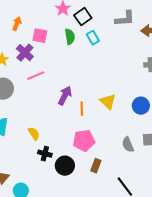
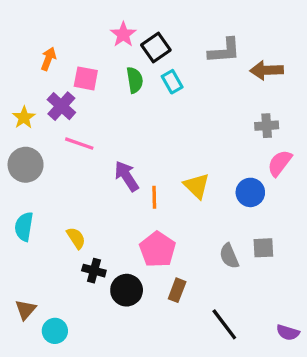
pink line: (36, 76) -> (79, 144), turned 42
purple arrow: (65, 96) -> (127, 176), turned -60
pink pentagon: (84, 141) -> (157, 249), turned -30

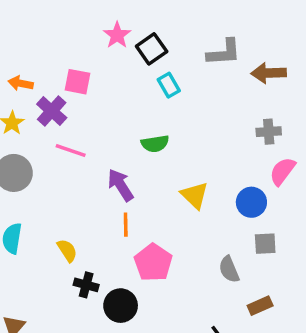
orange arrow: (48, 59) -> (21, 83), moved, turned -100
green semicircle: (135, 80) -> (155, 144), moved, turned 90
orange line: (154, 197) -> (126, 225), moved
gray square: (263, 248) -> (265, 244), moved
brown rectangle: (177, 290) -> (260, 306), moved, turned 45

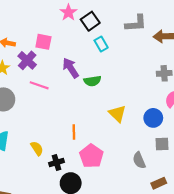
purple arrow: (121, 185) -> (71, 68), moved
black cross: (86, 285) -> (57, 163), moved, turned -32

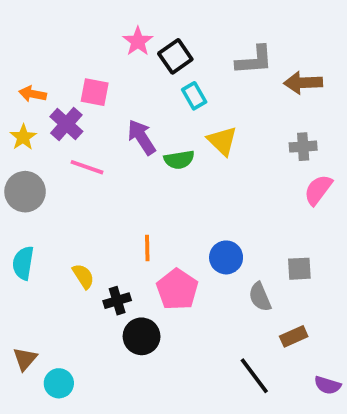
yellow triangle: (117, 114) -> (222, 141), moved
blue circle: (153, 118) -> (226, 257), moved

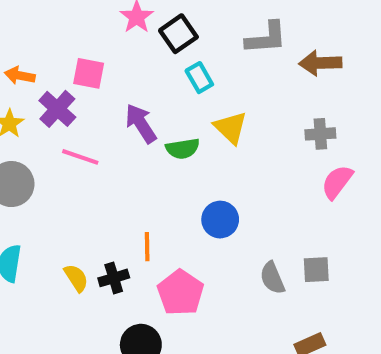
blue circle: (226, 257) -> (220, 220), moved
gray semicircle: (260, 297) -> (272, 278), moved
black cross: (117, 301) -> (114, 278), moved

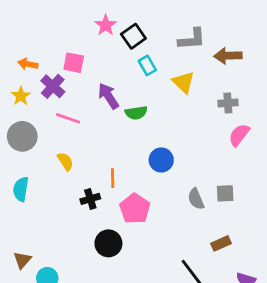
yellow triangle: (231, 128) -> (183, 82), moved
yellow semicircle: (76, 278) -> (65, 161), moved

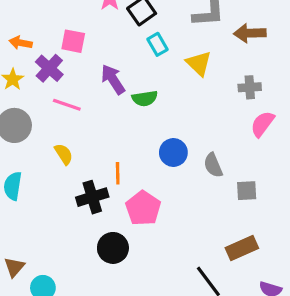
black cross: (90, 199) -> (92, 197), size x1.4
gray semicircle: (196, 199) -> (213, 165), moved
brown rectangle: (221, 243) -> (242, 248), size x1.4

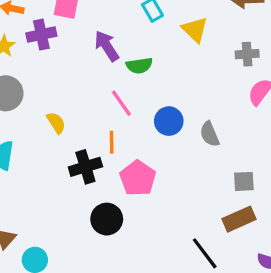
purple cross: (49, 68) -> (41, 35), turned 36
pink line: (67, 105) -> (121, 103), moved, turned 36
gray square: (247, 191) -> (244, 181), moved

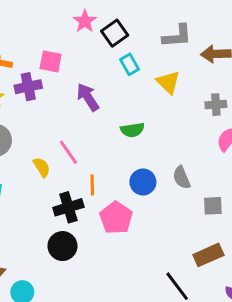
green semicircle: (139, 66) -> (132, 130), moved
pink line: (121, 103) -> (68, 152), moved
blue circle: (169, 121) -> (143, 182), moved
gray square: (244, 181) -> (213, 206), moved
black circle: (107, 219) -> (62, 246), moved

